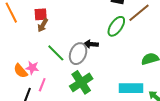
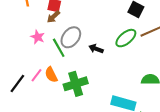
gray ellipse: (78, 54) -> (71, 37), moved
pink star: (32, 68) -> (38, 37), moved
orange semicircle: (21, 71) -> (51, 75), moved

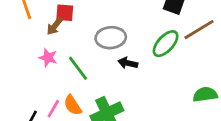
brown arrow: (53, 17) -> (55, 26), moved
gray ellipse: (71, 37) -> (111, 38), moved, turned 55

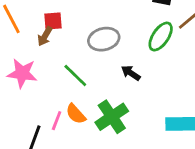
pink star: (48, 58) -> (22, 73), moved, size x1.5
black arrow: (128, 63) -> (131, 73), moved, turned 30

